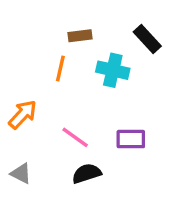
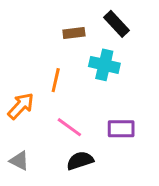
black rectangle: (147, 39) -> (117, 24), moved
orange line: (60, 69) -> (56, 80), moved

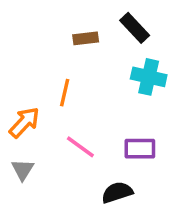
cyan cross: (104, 65) -> (149, 77), moved
gray triangle: (19, 161) -> (23, 170), moved, turned 35
black semicircle: (80, 161) -> (117, 192), moved

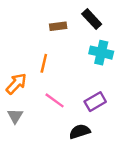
purple rectangle: (140, 149) -> (95, 102), turned -30

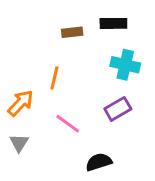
black rectangle: (92, 19) -> (113, 23), turned -48
purple rectangle: (95, 102) -> (118, 109), moved

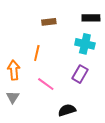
black rectangle: (113, 23) -> (91, 18), moved
orange arrow: (21, 103) -> (14, 70), turned -48
purple rectangle: (118, 109) -> (80, 74), turned -30

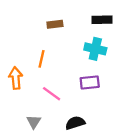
purple rectangle: (80, 74) -> (90, 83), turned 54
gray triangle: (13, 97) -> (34, 122), moved

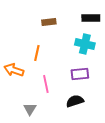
orange arrow: (16, 78) -> (14, 70), turned -66
pink line: (52, 94) -> (46, 84), turned 42
black semicircle: (75, 123) -> (75, 101), moved

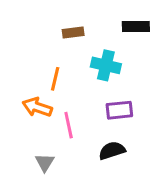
cyan cross: (85, 44) -> (106, 65), moved
orange arrow: (14, 70) -> (37, 107), moved

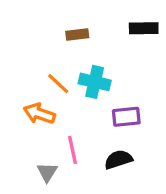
cyan cross: (106, 65) -> (95, 82), moved
orange line: (55, 79) -> (58, 84), turned -60
pink line: (69, 125) -> (72, 150), moved

